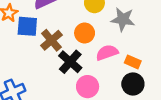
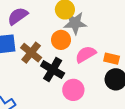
gray star: (123, 19) -> (75, 23), moved

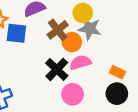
brown cross: (31, 53) -> (58, 30), moved
pink semicircle: (86, 54) -> (80, 62), moved

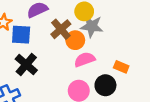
black cross: (57, 69) -> (26, 65), moved
black circle: (117, 94) -> (105, 85), moved

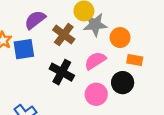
orange circle: (75, 40) -> (120, 38), moved
black cross: (26, 65) -> (62, 72), moved

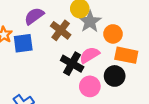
gray star: (95, 25) -> (90, 21), turned -30
orange rectangle: (135, 60) -> (126, 55), size x1.5
black cross: (62, 72) -> (72, 64), moved

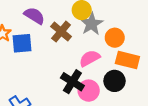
purple semicircle: (34, 16) -> (34, 16), turned 66
black cross: (72, 64) -> (72, 82), moved

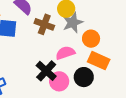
brown cross: (61, 32) -> (44, 24), turned -30

